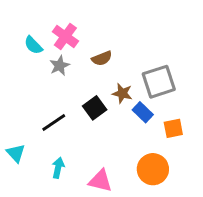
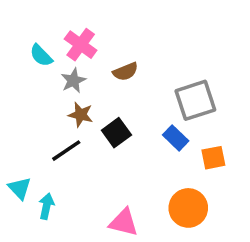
brown star: (122, 93) -> (81, 115), moved
cyan arrow: (58, 168) -> (46, 206), moved

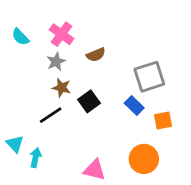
cyan semicircle: (41, 55) -> (20, 37), moved

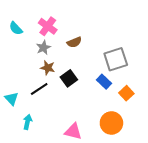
orange square: (163, 121) -> (126, 93), turned -32
cyan triangle: (15, 144) -> (12, 99), moved

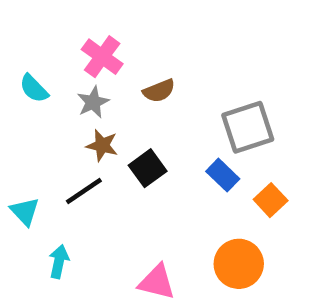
cyan semicircle: (16, 28) -> (34, 89), moved

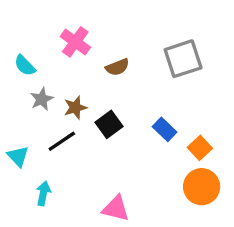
gray star: (93, 102) -> (42, 99), moved
gray square: (248, 127) -> (183, 59), moved
brown star: (102, 145) -> (75, 108), turned -30
orange circle: (239, 264) -> (202, 187), moved

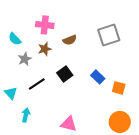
pink cross: (75, 42) -> (45, 25), turned -30
brown star: (75, 108) -> (45, 49), moved
orange square: (200, 148) -> (119, 88), turned -32
orange circle: (202, 187) -> (120, 122), moved

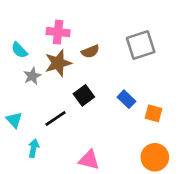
brown star: (45, 49) -> (58, 63), size x1.5
black line: (37, 84) -> (55, 119), moved

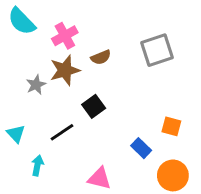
pink cross: (58, 32) -> (65, 36), turned -35
cyan semicircle: (19, 50) -> (22, 21), moved, size x1.5
blue rectangle: (126, 99) -> (141, 148), moved

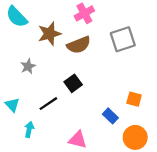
pink cross: (65, 36) -> (84, 13), moved
brown semicircle: (101, 57) -> (79, 45), size x1.5
brown star: (65, 70) -> (49, 34), moved

